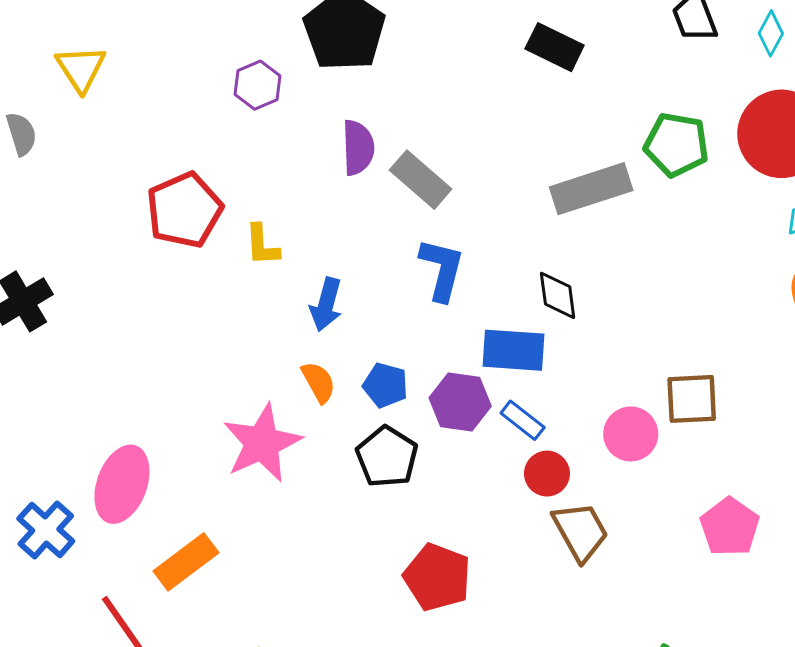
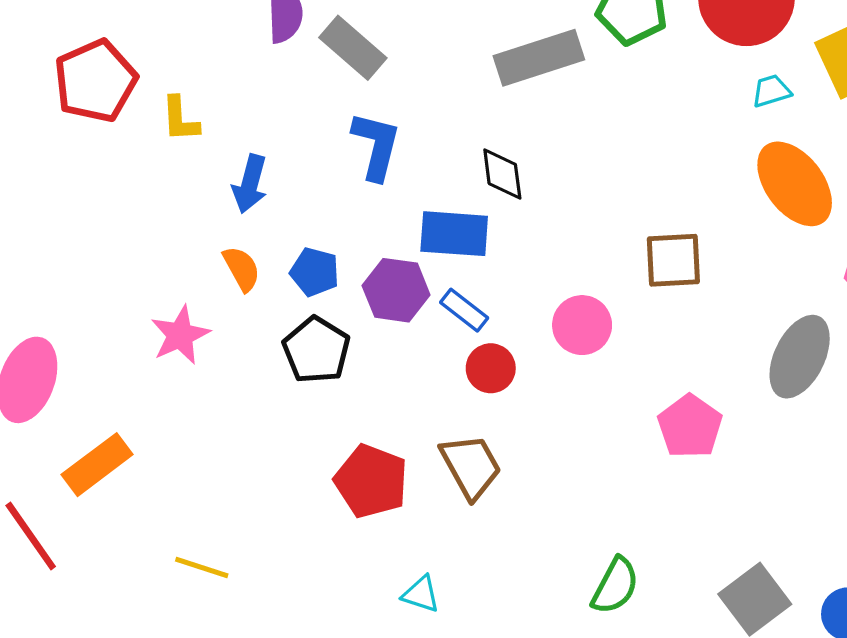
brown square: (692, 399) -> (673, 260), moved
pink star: (262, 443) -> (180, 335), size x0.7
brown trapezoid: (580, 531) -> (471, 466), moved

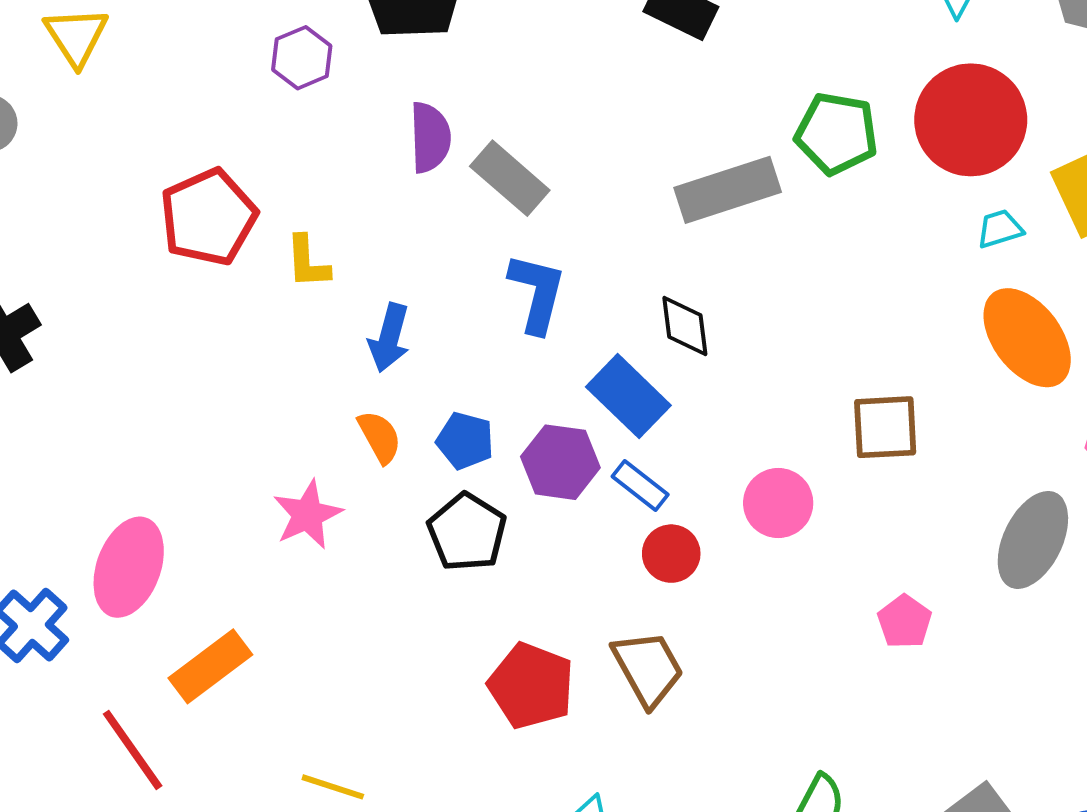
blue rectangle: (454, 234) -> (628, 396), turned 40
pink pentagon: (690, 426) -> (905, 622), size x0.7

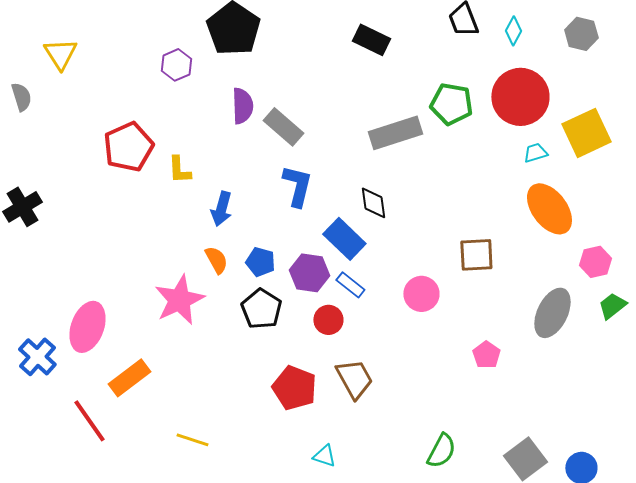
pink star: (308, 515) -> (179, 300), size x1.4
red circle: (671, 554) -> (328, 320), moved

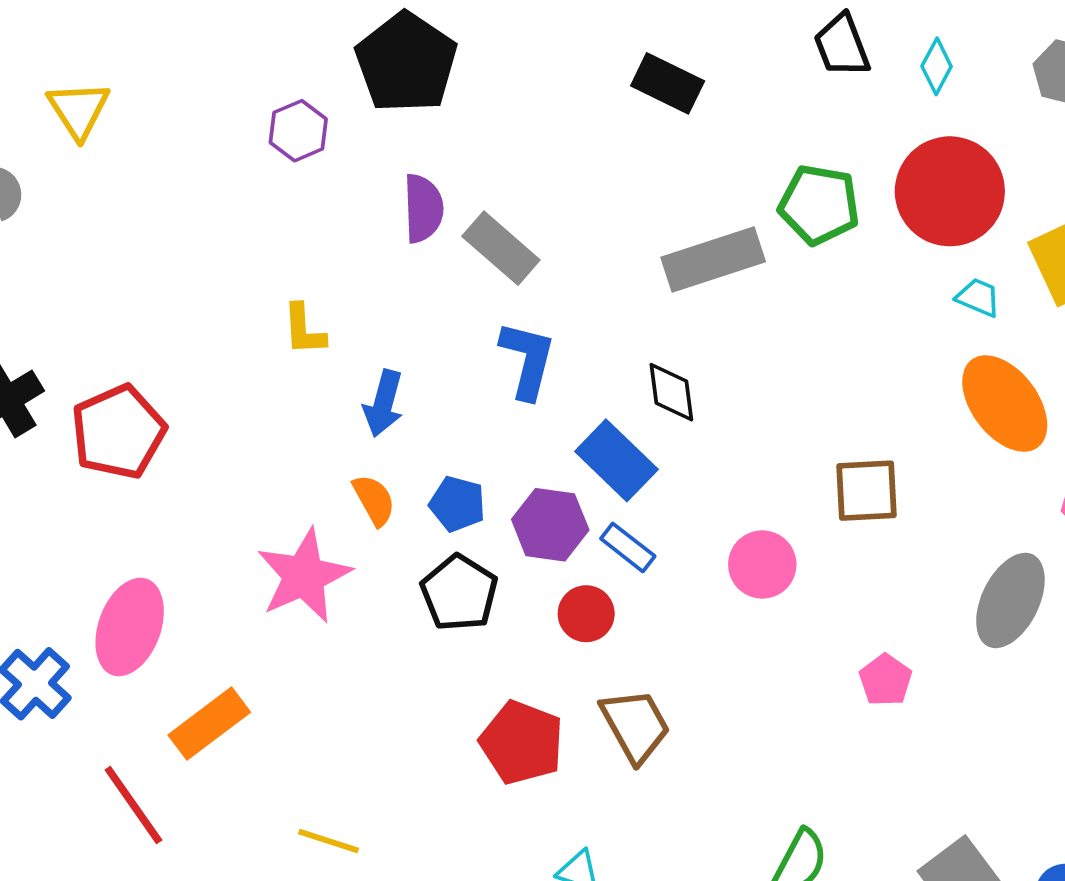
red pentagon: (128, 147) -> (118, 432), moved
cyan trapezoid: (535, 153) -> (978, 297), turned 40

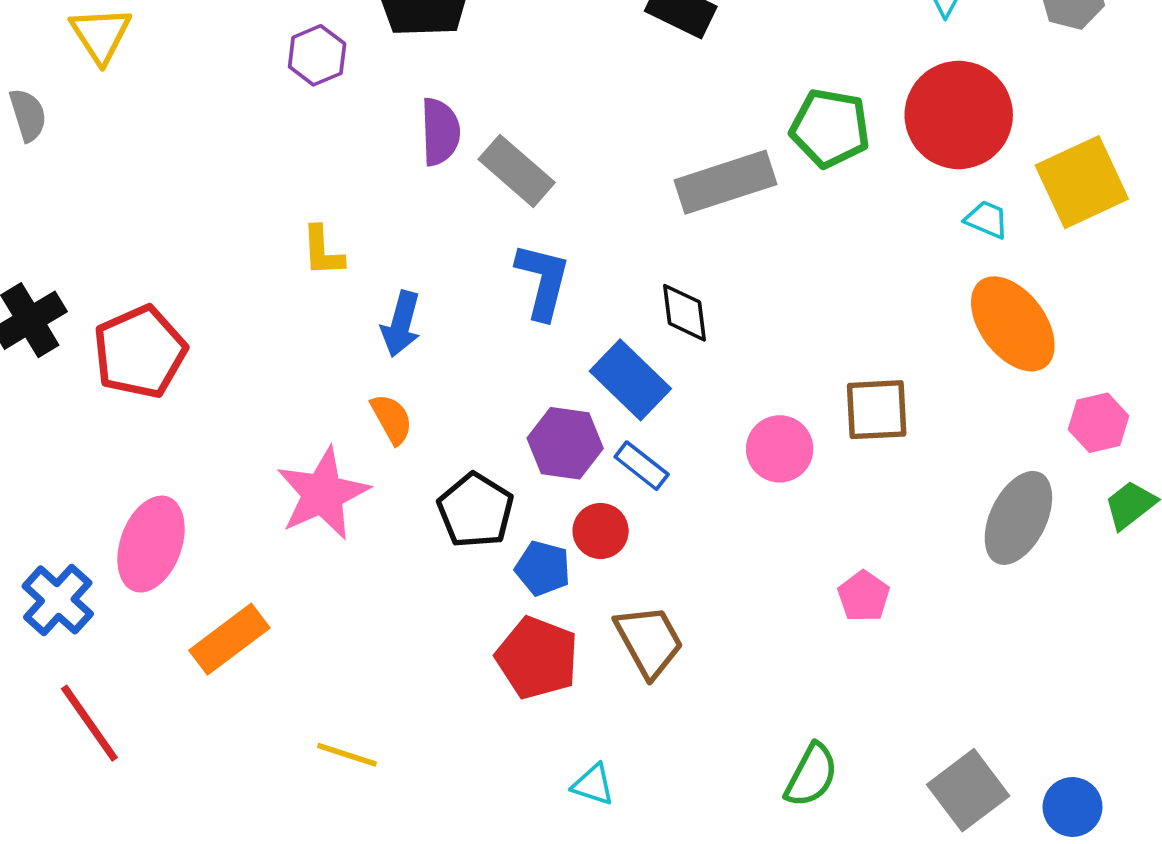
blue pentagon: (457, 504) -> (543, 568), moved
pink circle: (762, 564) -> (780, 449), moved
pink pentagon: (885, 680) -> (864, 596), moved
red line: (133, 805) -> (89, 723), moved

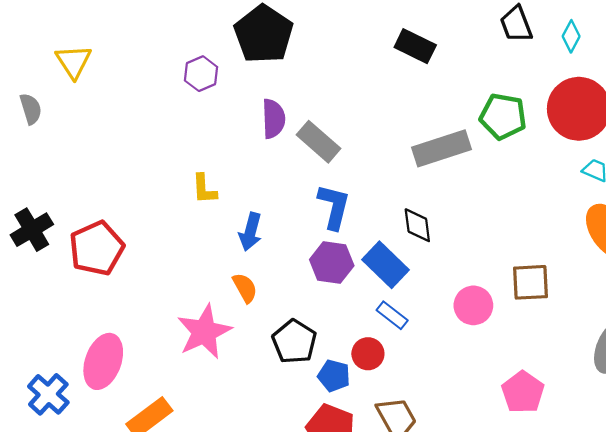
purple hexagon: (565, 443) -> (332, 263), moved
pink pentagon: (864, 596) -> (523, 392), size x1.4

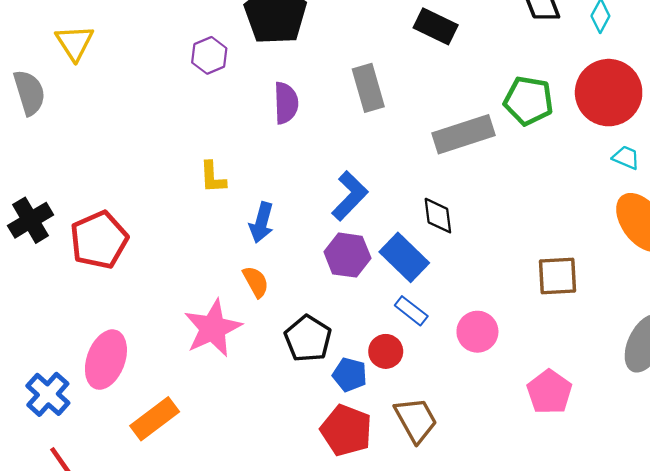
gray semicircle: (31, 109) -> (29, 93), size x1.4
gray rectangle: (319, 142) -> (368, 88), moved, turned 33
blue L-shape: (334, 207) -> (350, 196), turned 30
pink circle: (473, 305) -> (477, 332), moved

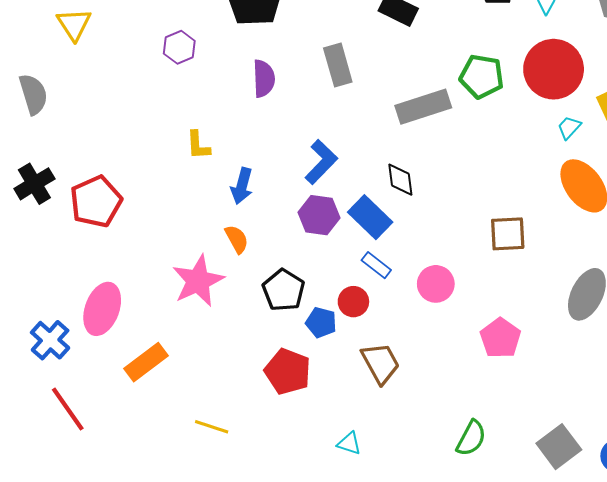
purple hexagon: (209, 55) -> (179, 47), moved
gray semicircle: (29, 93) -> (33, 94), moved
cyan trapezoid: (626, 158) -> (569, 128), turned -70
red pentagon: (346, 430) -> (288, 371), moved

